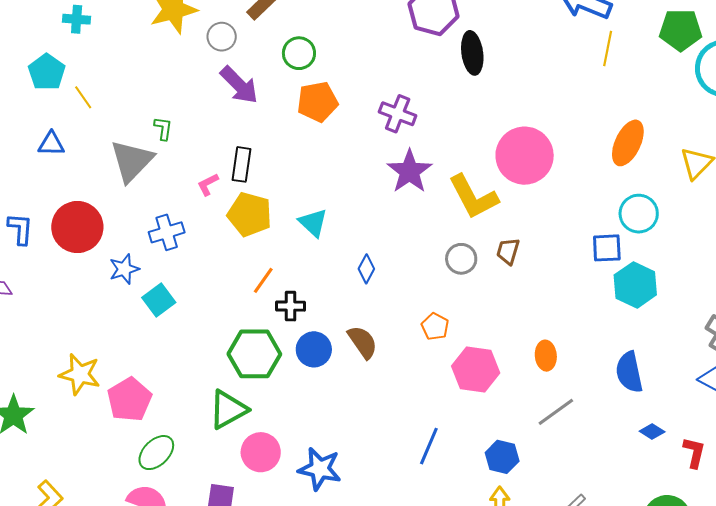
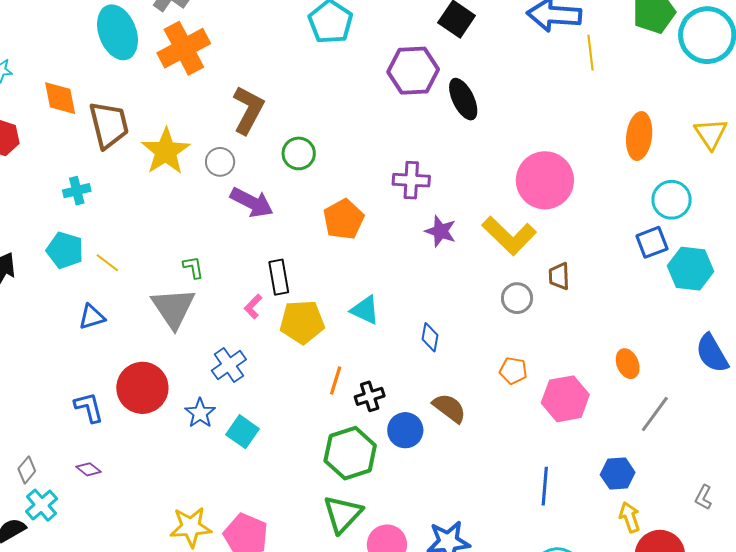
orange pentagon: (317, 102) -> (344, 219), moved
purple star: (410, 171) -> (441, 231), size x0.7

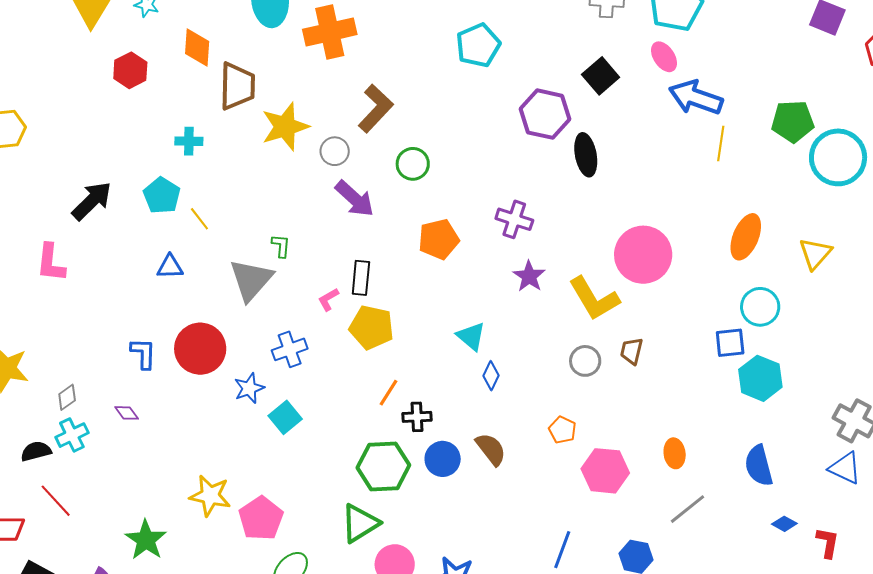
cyan triangle: (365, 310) -> (471, 336), moved

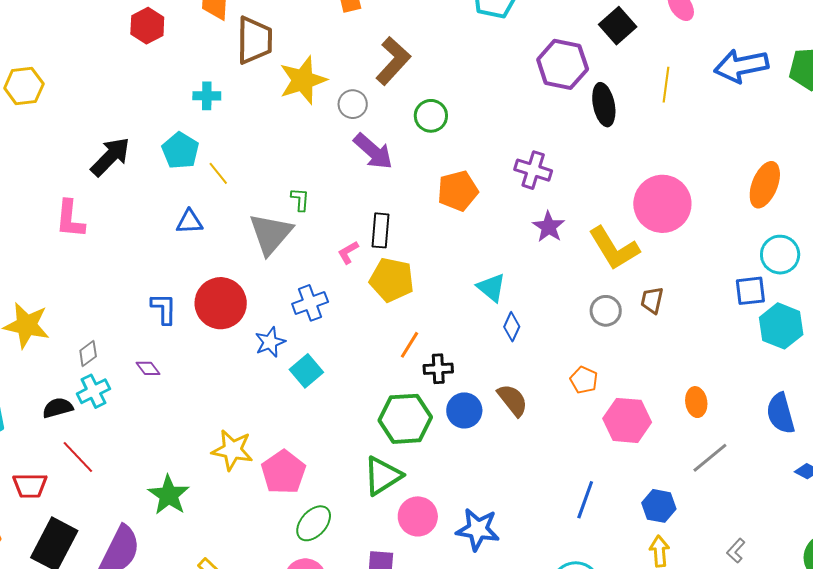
blue arrow: (696, 98) -> (741, 66), moved, turned -30
yellow line: (721, 144) -> (666, 85), moved

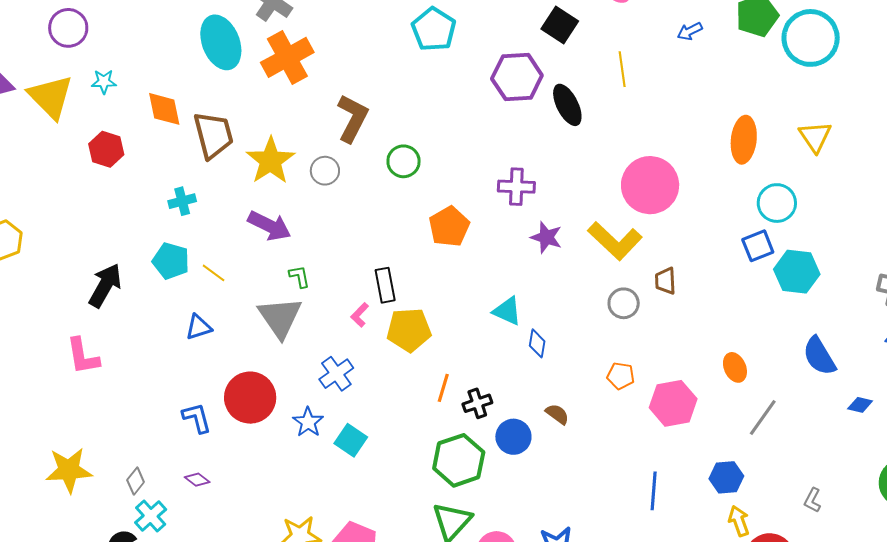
blue arrow: (741, 66) -> (690, 31), size x0.5
purple arrow: (373, 151) -> (269, 226), moved
brown semicircle: (513, 400) -> (557, 414), size x0.7

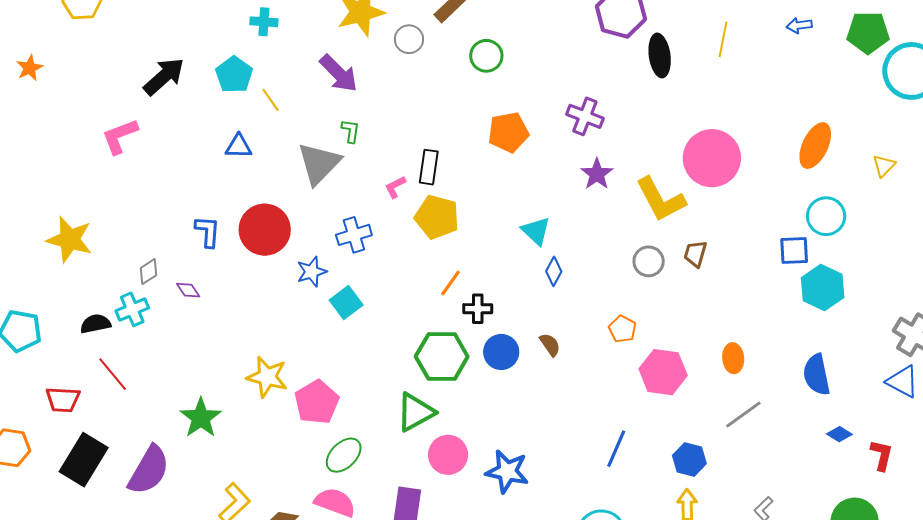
yellow triangle: (815, 137) -> (884, 166), size x0.7
pink L-shape: (83, 356) -> (120, 136), turned 60
gray diamond: (136, 481) -> (148, 272), moved

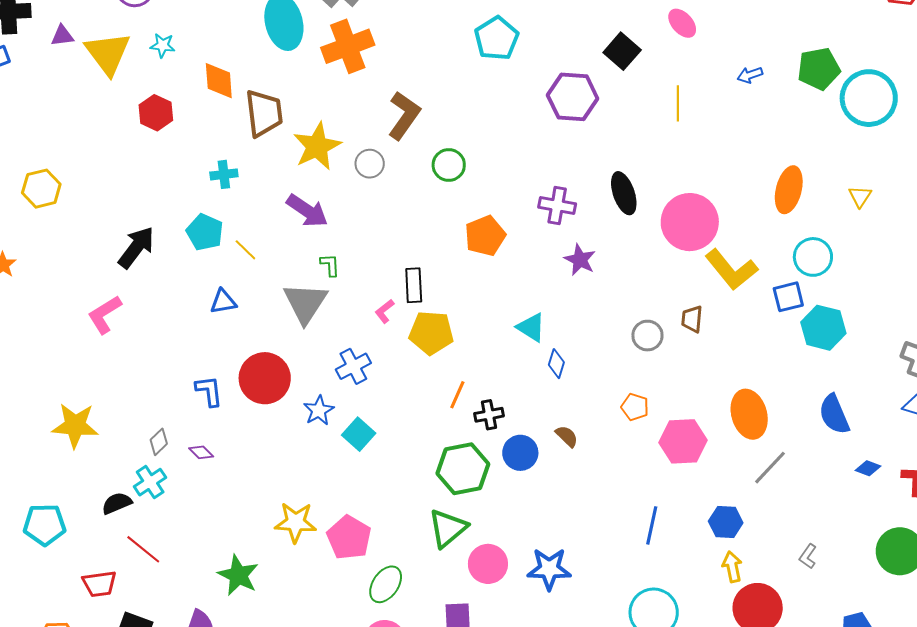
black ellipse: (660, 55) -> (624, 193), moved
yellow L-shape: (661, 200) -> (731, 270), moved
orange ellipse: (733, 358) -> (749, 414), size x1.6

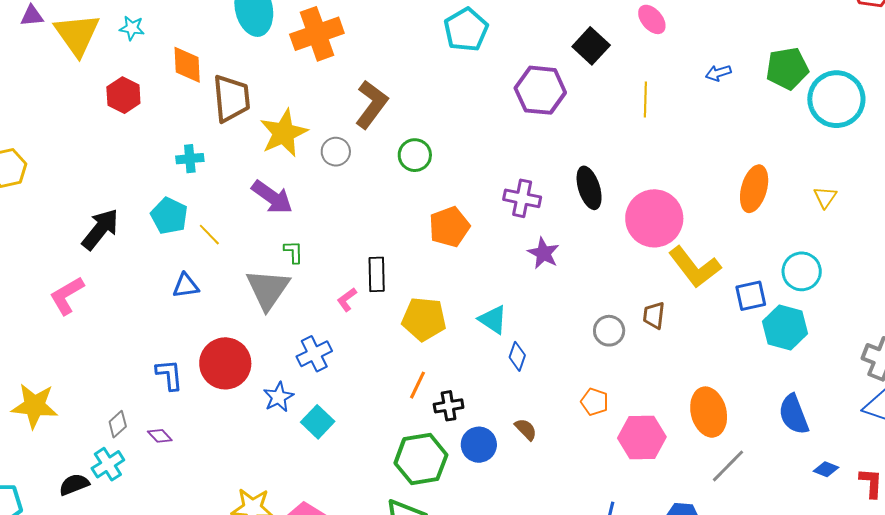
cyan circle: (813, 257) -> (802, 271), moved
yellow pentagon: (431, 333) -> (424, 319), moved

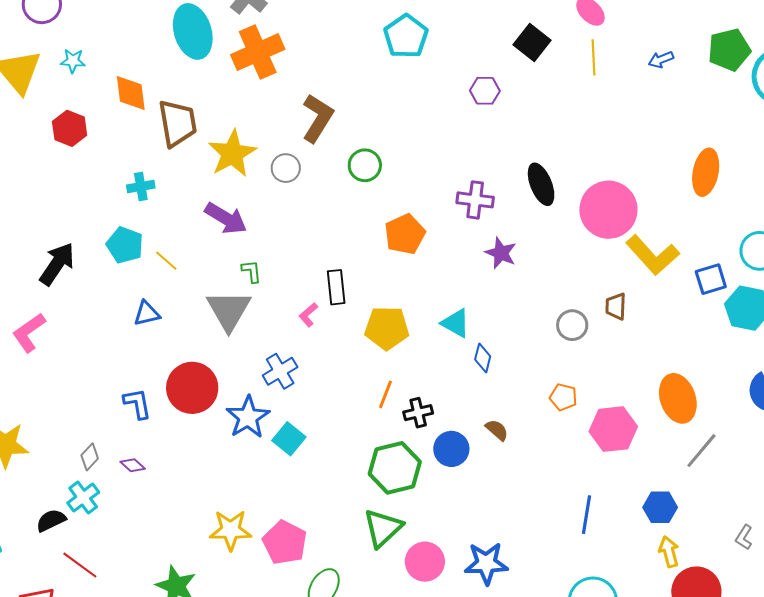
purple hexagon: (540, 90) -> (485, 91), size x0.6
yellow line: (645, 99) -> (593, 57), moved
blue star: (279, 397) -> (248, 417), size x1.4

